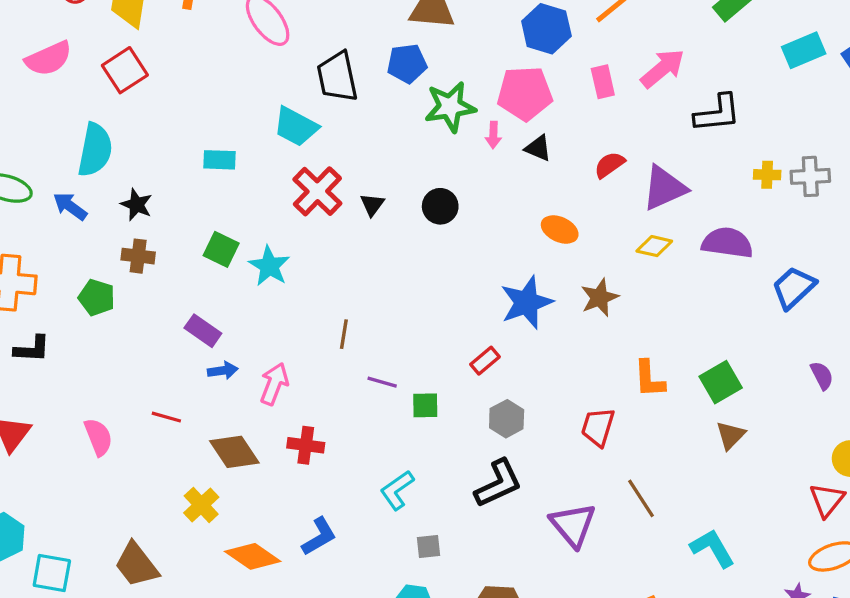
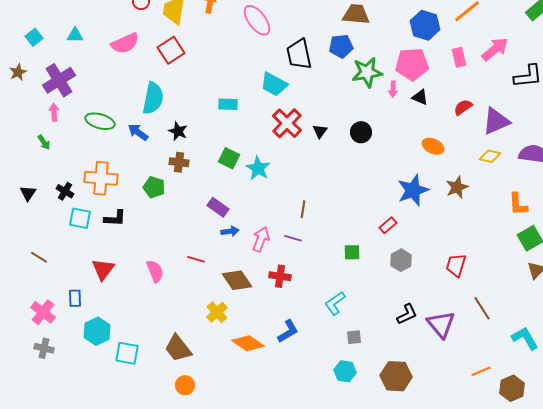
orange L-shape: (649, 379) -> (518, 204), moved
purple line: (382, 382) -> (293, 238), moved
black L-shape: (498, 483) -> (407, 314), moved, size x0.7

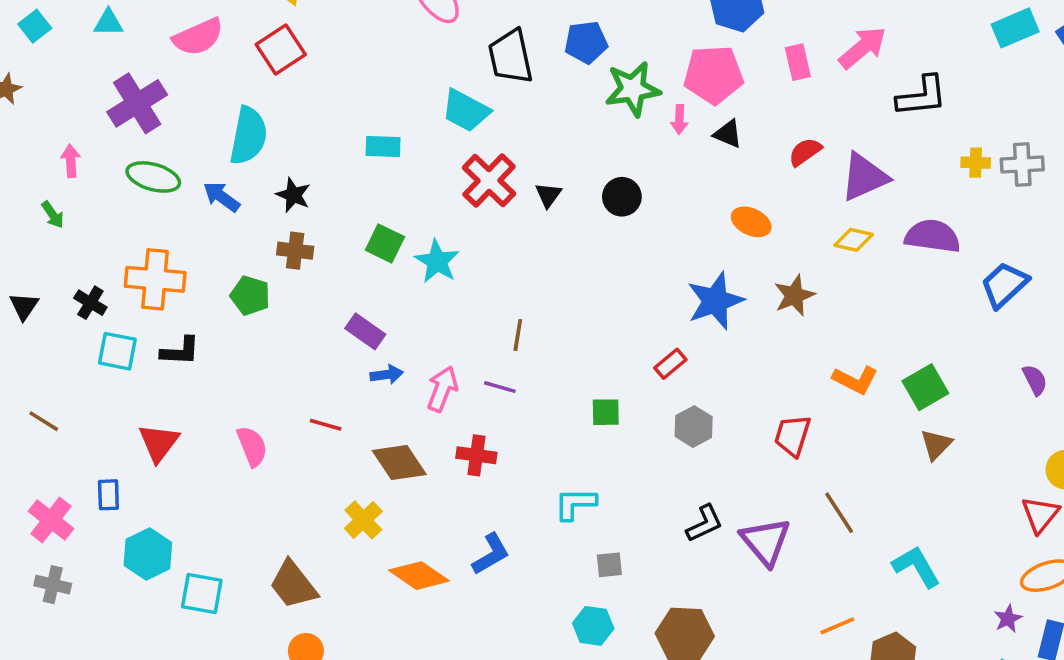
purple cross: (59, 80) -> (137, 103), moved
orange L-shape: (518, 204) -> (855, 380), moved, turned -60
cyan L-shape: (335, 303) -> (575, 504), turned 35

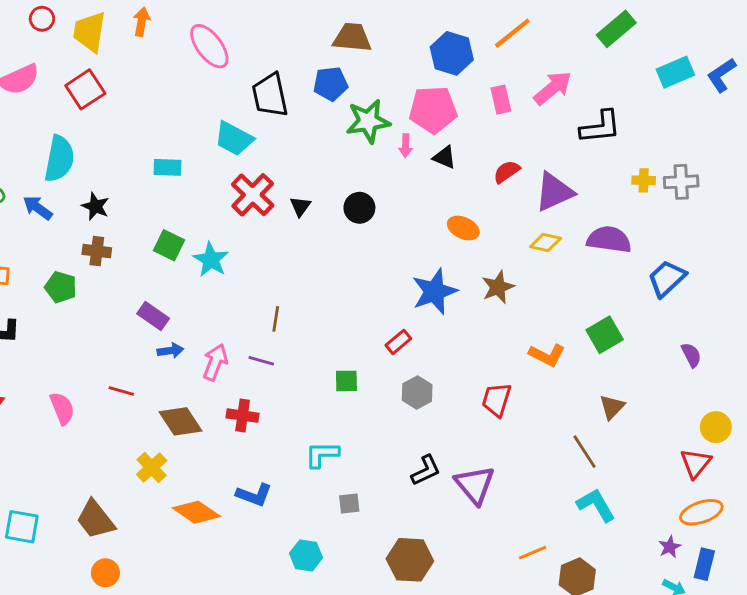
green square: (925, 387) -> (605, 335), moved
brown line: (839, 513) -> (585, 452), moved
blue L-shape: (491, 554) -> (254, 495), turned 51
cyan hexagon: (593, 626) -> (306, 556), moved

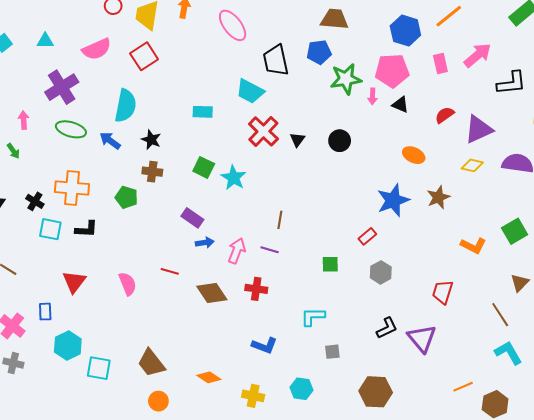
red trapezoid: (496, 400) -> (443, 292), moved
yellow cross: (152, 468) -> (253, 396), moved, turned -35
orange diamond: (196, 512) -> (209, 377), moved, size x0.7

